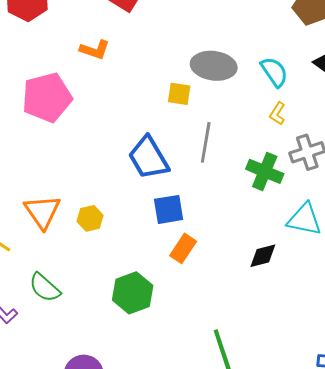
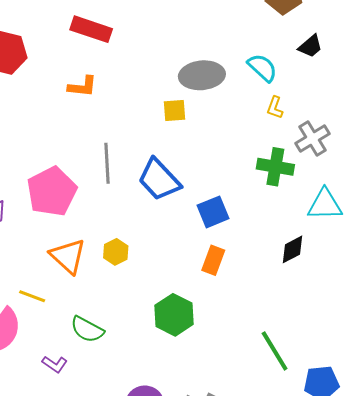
pink pentagon: (47, 98) -> (52, 191), moved
gray line: (206, 142) -> (107, 163), moved
blue square: (169, 209) -> (213, 212), moved

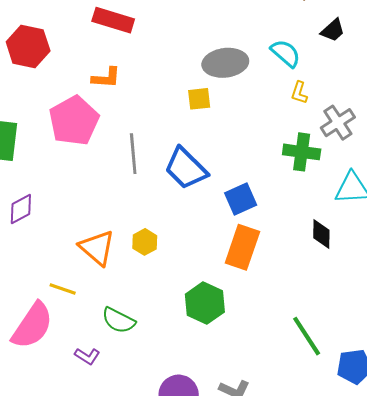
pink pentagon: (52, 191) -> (74, 121), moved
black diamond: (293, 249) -> (321, 234), turned -60
orange rectangle: (213, 260) -> (242, 247), size x1.5

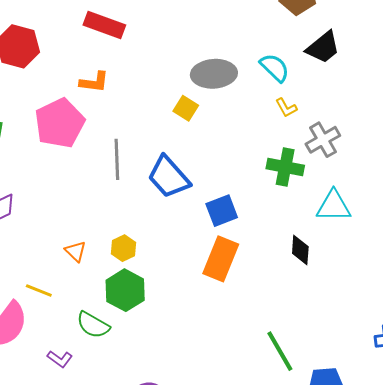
black trapezoid: (333, 30) -> (323, 47), size x1.4
yellow L-shape: (299, 93) -> (286, 108), turned -50
yellow square: (199, 99) -> (186, 108), turned 35
orange triangle: (97, 248) -> (76, 251), size x0.6
green hexagon: (205, 303) -> (125, 290), moved

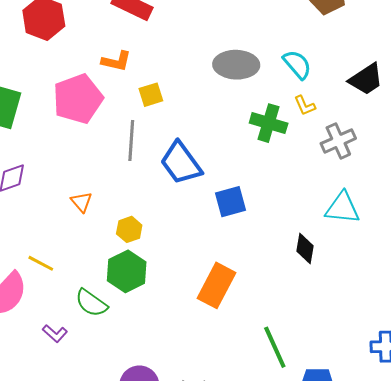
black trapezoid: (323, 47) -> (366, 79), moved
yellow square: (186, 108) -> (151, 95), moved, turned 35
green cross: (285, 167) -> (269, 123), moved
orange triangle: (76, 251) -> (82, 202), moved
orange rectangle: (221, 259) -> (217, 285), moved

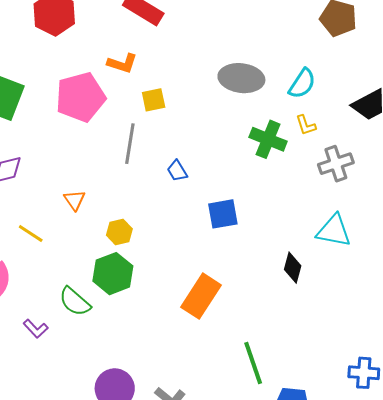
cyan semicircle: (297, 64) -> (302, 84), turned 68
blue trapezoid: (181, 163) -> (177, 171), size x0.5
yellow line: (41, 263) -> (31, 234), moved

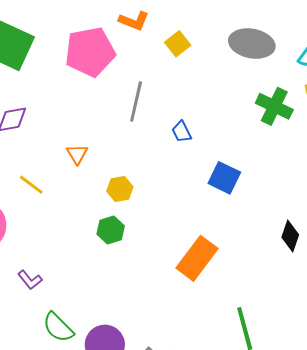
yellow square: (154, 100) -> (178, 44), moved, turned -30
blue square: (223, 214) -> (224, 178), turned 32
green hexagon: (113, 274) -> (111, 230), size x0.7
green semicircle: (75, 302) -> (58, 327), moved

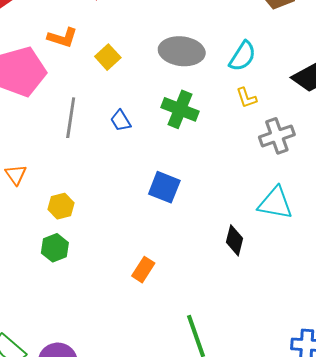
green cross: (274, 106) -> (180, 109), moved
blue trapezoid: (182, 132) -> (121, 121), moved
orange rectangle: (197, 258) -> (143, 270), size x0.6

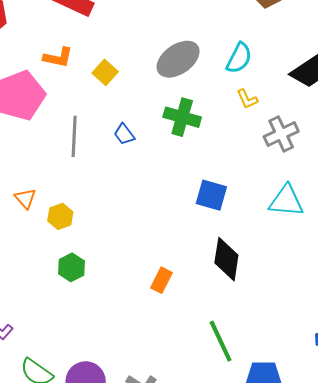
gray ellipse: (182, 51) -> (178, 59), turned -36
blue square: (164, 187) -> (211, 195), moved
yellow hexagon: (61, 206) -> (60, 216), moved
black diamond: (234, 240) -> (226, 259), moved, size x1.4

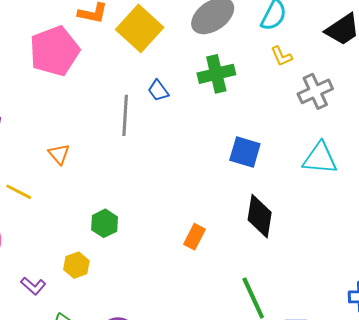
yellow square: (105, 72) -> (140, 28), size x1.8
green cross: (182, 117) -> (216, 74), turned -30
gray line: (74, 136) -> (125, 115), moved
yellow hexagon: (60, 216) -> (76, 265), moved

